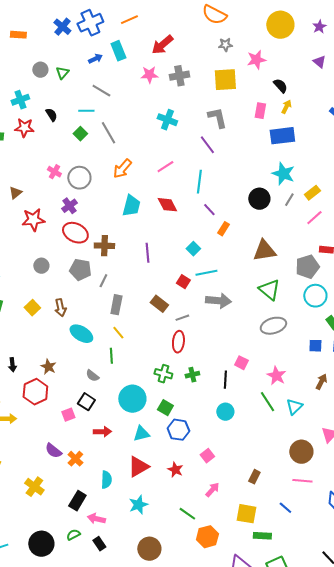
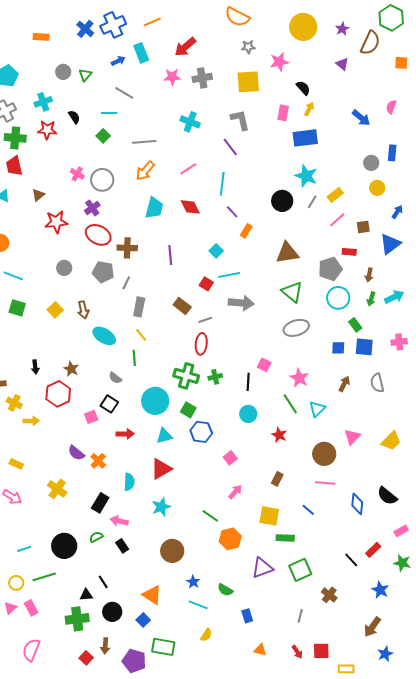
gray line: (108, 133) -> (144, 142), moved, turned -65
green cross: (163, 374) -> (186, 376), size x1.4
red star: (175, 470) -> (279, 435), moved

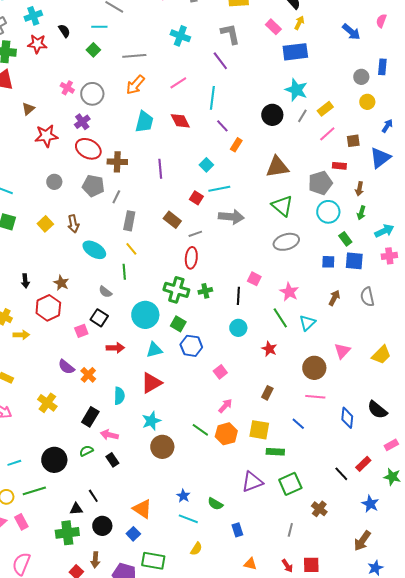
pink rectangle: (283, 113) -> (273, 27), turned -56
cyan arrow: (394, 297) -> (384, 231), moved
orange hexagon: (230, 539) -> (226, 434), moved
brown circle: (172, 551) -> (162, 447), moved

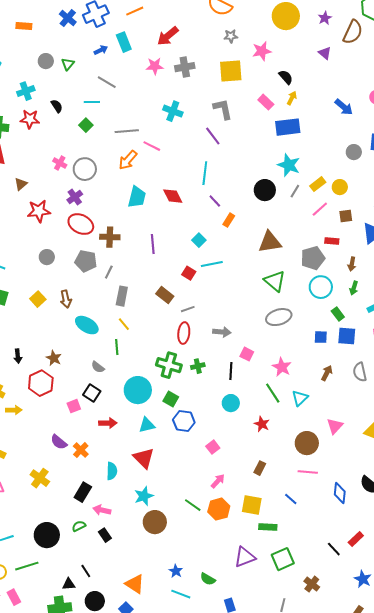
pink line: (178, 83) -> (152, 146), moved, turned 60
yellow circle: (367, 102) -> (340, 187), moved
gray arrow: (231, 217) -> (222, 332), moved, size x0.7
red triangle: (151, 383) -> (144, 458), turned -45

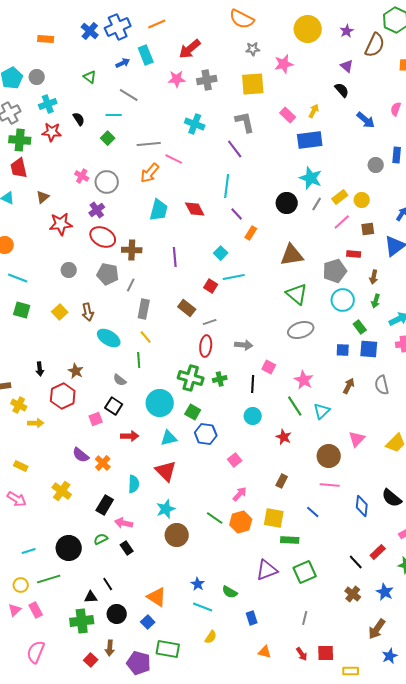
gray circle: (46, 61) -> (37, 77), moved
green triangle: (68, 64) -> (90, 77), turned -32
black semicircle: (286, 77) -> (342, 90), moved
brown cross: (312, 584) -> (353, 594), moved

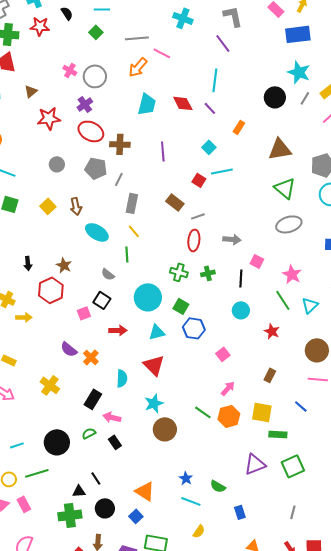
purple line: (237, 214) -> (210, 108), moved
green cross: (191, 378) -> (179, 272), size x0.7

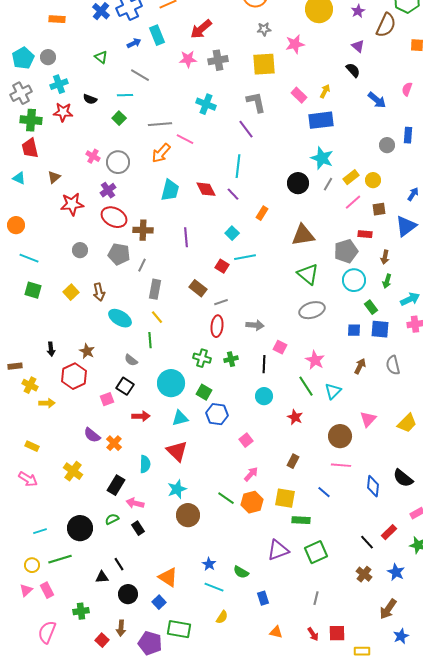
black semicircle: (67, 13) -> (90, 99), turned 144
green cross: (70, 515) -> (81, 611), moved, size x0.7

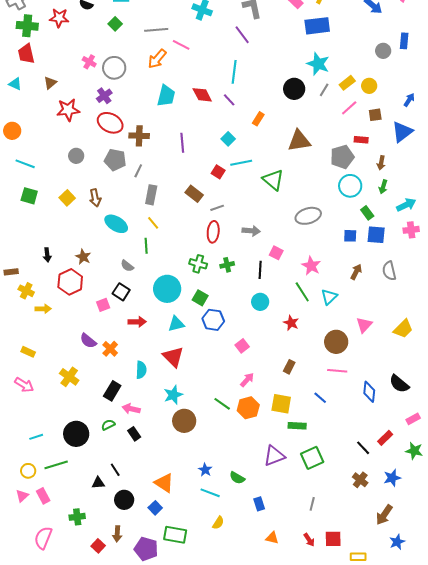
green triangle: (308, 274) -> (273, 180), moved
blue star: (396, 572) -> (392, 478), turned 30

